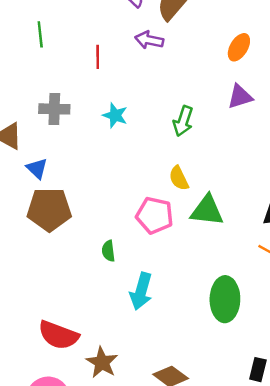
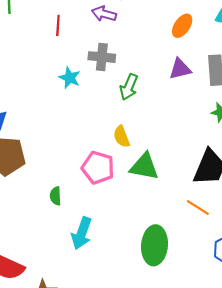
gray cross: (54, 109) -> (102, 57), moved

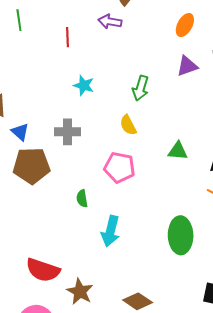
gray cross: (102, 57) -> (67, 132), moved
yellow semicircle: (122, 137) -> (128, 125), moved
green triangle: (144, 167) -> (178, 151), moved, size x0.7

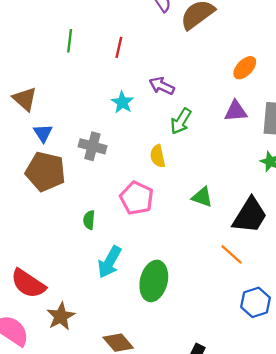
green line: (19, 20) -> (70, 41), moved
purple arrow: (110, 22) -> (162, 86), moved
green ellipse: (181, 235) -> (154, 281), moved

